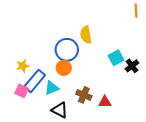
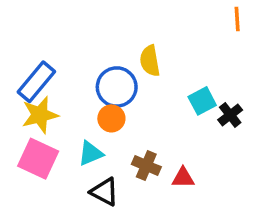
yellow star: (23, 66) -> (40, 115), size x1.5
blue rectangle: (35, 81) -> (36, 82), moved
pink square: (22, 91) -> (38, 159), size x1.6

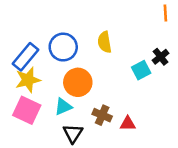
blue circle: (117, 87) -> (63, 47), moved
black cross: (230, 115) -> (161, 57), moved
orange circle: (111, 118) -> (78, 82), size x1.5
black triangle: (104, 192) -> (73, 133), turned 35

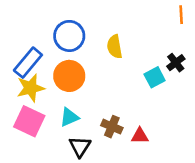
blue circle: (63, 47) -> (69, 36), moved
orange circle: (78, 82) -> (69, 76), moved

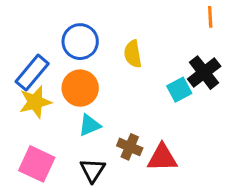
black cross: (176, 63) -> (204, 73), size x1.5
cyan triangle: (69, 117) -> (89, 125), moved
pink square: (29, 121) -> (37, 164), moved
red triangle: (140, 136) -> (162, 158), size x1.5

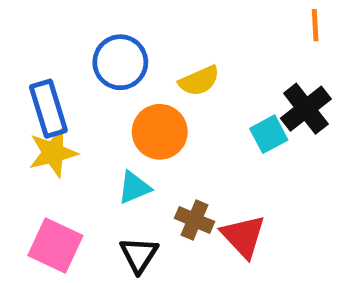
yellow semicircle: (133, 54) -> (199, 81), turned -104
blue rectangle: (32, 73) -> (48, 109), turned -57
orange circle: (80, 88) -> (160, 132), moved
red triangle: (162, 158) -> (243, 236), turned 48

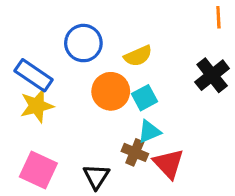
blue rectangle: (48, 109) -> (34, 75), turned -39
cyan square: (269, 134) -> (144, 98), moved
cyan triangle: (134, 188) -> (149, 131), moved

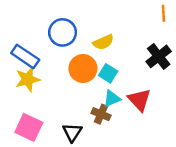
cyan square: (144, 98) -> (108, 73), turned -30
red triangle: (169, 164) -> (139, 100), moved

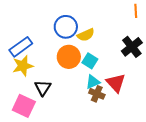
blue circle: (63, 32) -> (66, 27), moved
blue rectangle: (25, 56) -> (21, 47), turned -70
brown cross: (101, 114) -> (97, 94), moved
black triangle: (72, 132) -> (43, 88), moved

